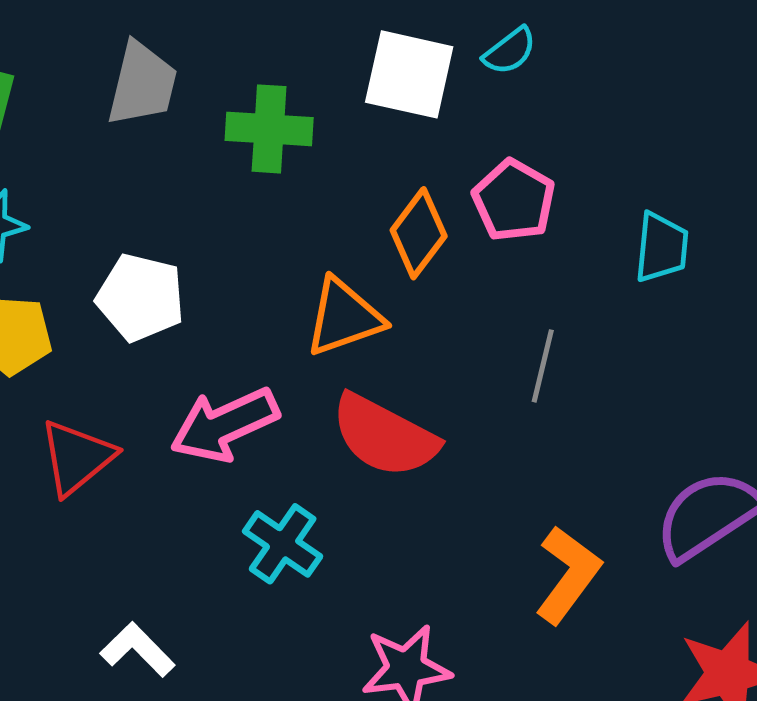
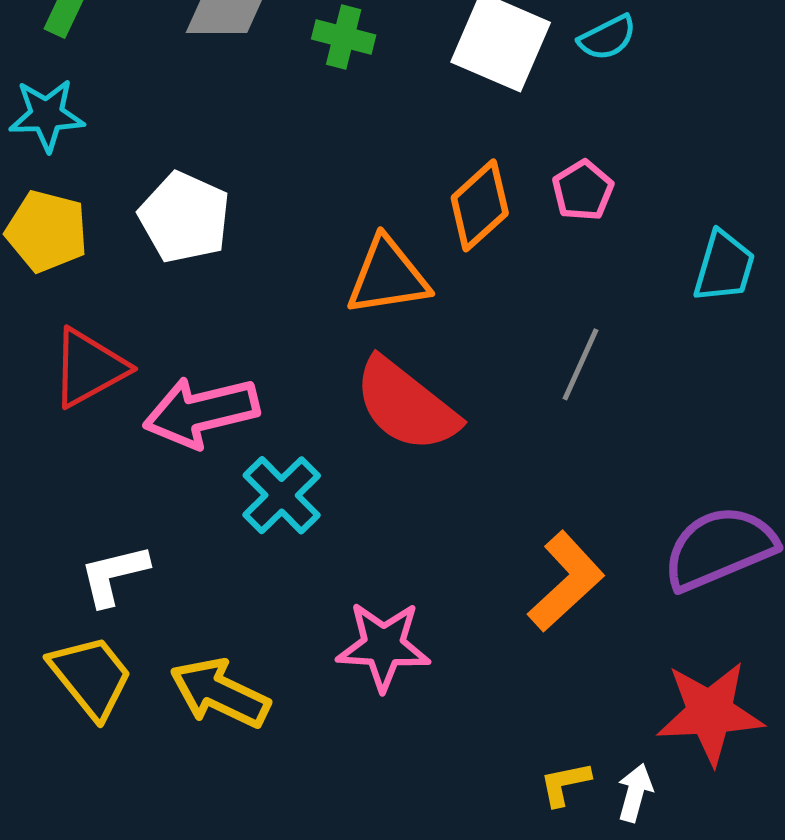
green cross: (269, 129) -> (344, 37), moved, size x0.7
pink pentagon: (514, 200) -> (583, 190), size x0.7
pink arrow: (225, 425) -> (201, 412), moved
white L-shape: (138, 650) -> (114, 575), turned -70

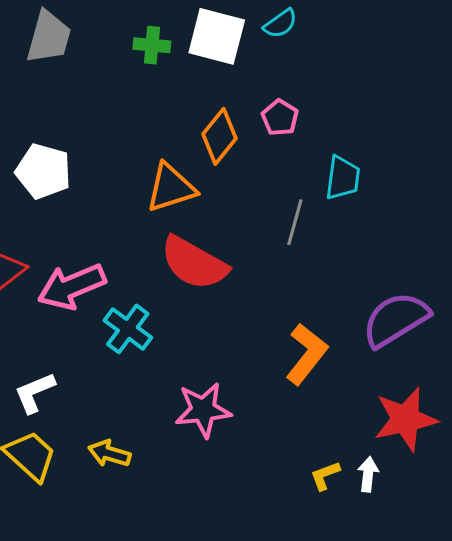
green cross: (344, 37) -> (152, 45), moved
cyan trapezoid: (724, 267) -> (343, 178), moved
yellow arrow: (220, 693) -> (109, 454), size x0.7

